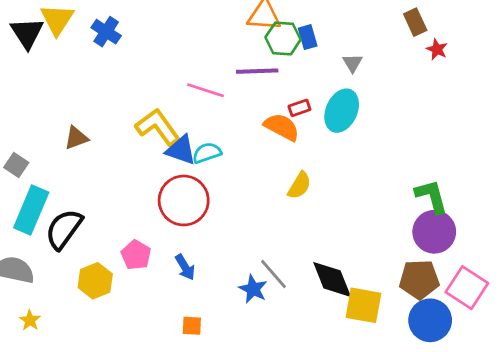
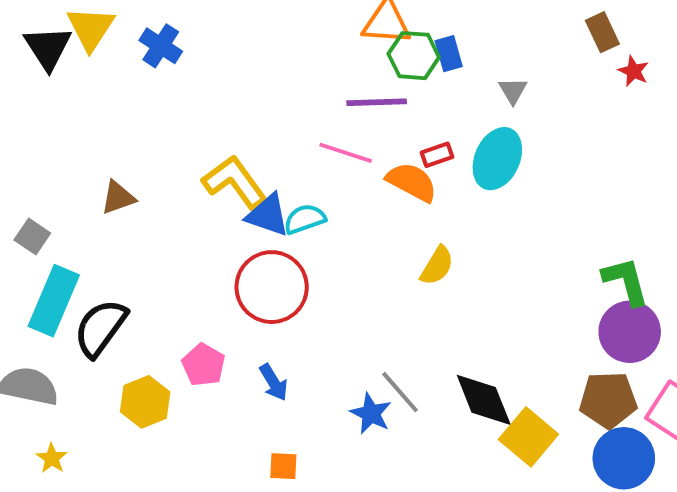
pink line: (205, 90) -> (346, 153), moved
yellow square: (363, 305) -> (528, 437), turned 30

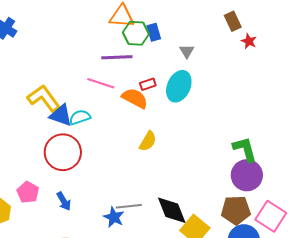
gray line: (400, 392) -> (129, 206), turned -55

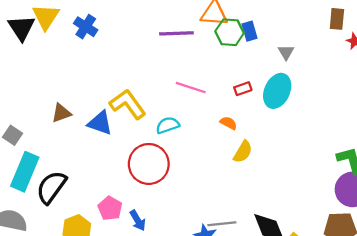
brown rectangle: (233, 21) -> (337, 19), turned 30
purple line: (117, 57) -> (176, 33), moved
orange semicircle: (135, 98) -> (228, 123), moved, size x0.6
blue triangle: (61, 115) -> (100, 123), moved
blue arrow: (64, 201) -> (138, 220), moved

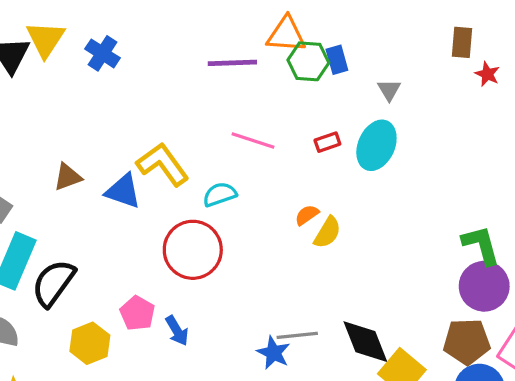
orange semicircle: (228, 123) -> (307, 215), moved, turned -63

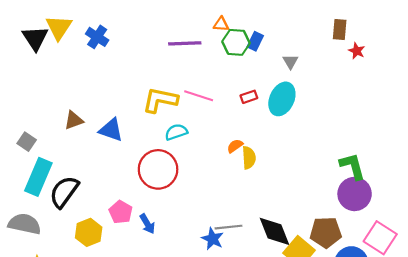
orange triangle: (286, 34) -> (221, 24), size x0.6
blue rectangle: (337, 60) -> (255, 41), turned 42
yellow L-shape: (163, 164) -> (160, 100), moved, turned -42
yellow semicircle: (327, 232) -> (249, 158), turned -35
brown pentagon: (467, 342) -> (326, 232), moved

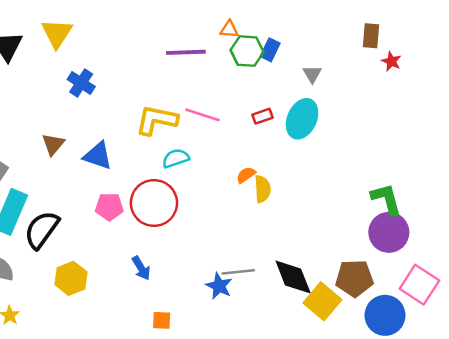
yellow triangle: (59, 27) -> (57, 33), moved
blue cross: (97, 37) -> (81, 83), moved
brown triangle: (74, 120) -> (53, 144), turned -30
pink pentagon: (121, 212) -> (109, 207), moved, turned -30

